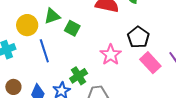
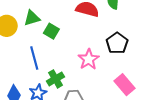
blue line: (44, 51) -> (34, 58), moved
pink rectangle: (150, 63) -> (125, 85), moved

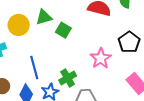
blue line: (34, 58) -> (34, 68), moved

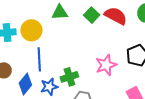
yellow circle: (19, 25) -> (31, 30), moved
green square: (63, 30) -> (92, 15), moved

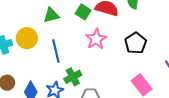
blue line: (39, 59) -> (56, 51), moved
pink star: (106, 65) -> (96, 39), moved

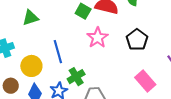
green triangle: (51, 15) -> (30, 18), moved
yellow circle: (27, 38) -> (31, 66), moved

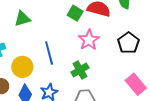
green cross: (76, 77) -> (80, 70), moved

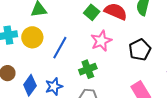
blue line: (49, 53) -> (60, 48), turned 35
yellow circle: (22, 67) -> (32, 37), moved

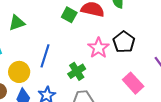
yellow circle: (32, 37) -> (19, 72), moved
pink star: (101, 41) -> (98, 48), moved

